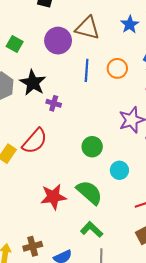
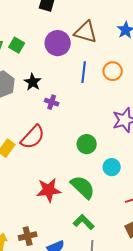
black star: (33, 83) -> (33, 82), size x0.7

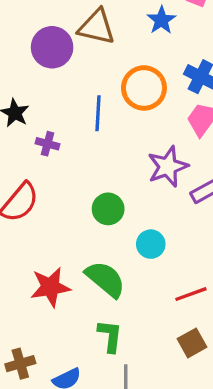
orange circle: (113, 71) -> (144, 88), size x1.4
blue line: (84, 72) -> (98, 113), moved
green L-shape: (84, 222) -> (110, 336), turned 55

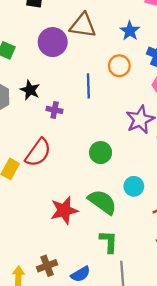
blue star: (161, 20) -> (130, 31), moved
orange circle: (144, 88) -> (119, 66), size x0.7
cyan circle: (151, 244) -> (134, 186), moved

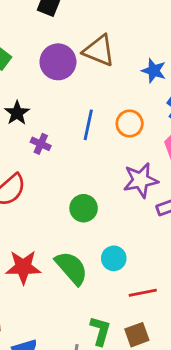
blue star: (130, 31) -> (154, 71), turned -30
orange circle: (119, 66) -> (130, 124), moved
green L-shape: (109, 242) -> (100, 331), moved

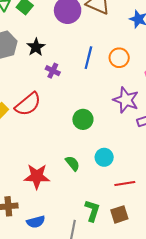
purple star: (141, 180) -> (126, 100), turned 30
red star: (23, 267) -> (37, 176), moved
green semicircle: (71, 268) -> (73, 163), size x0.6

